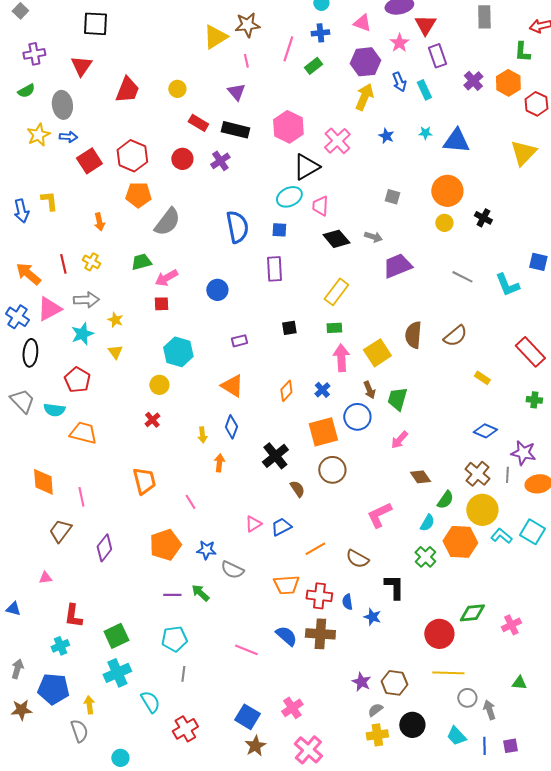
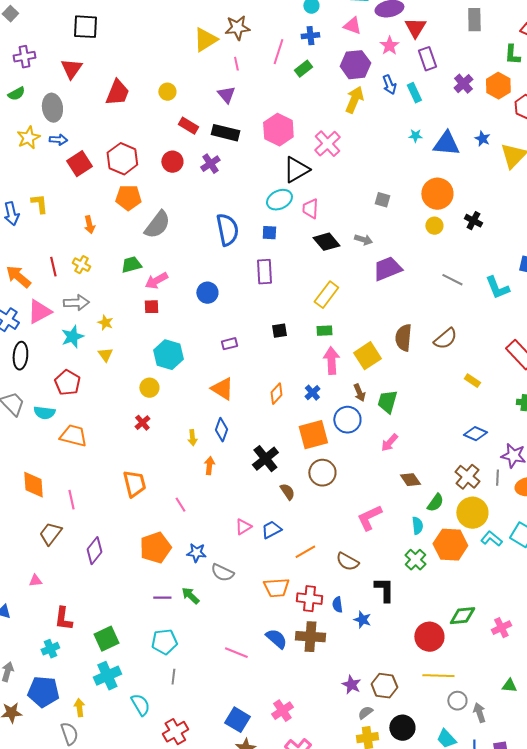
blue star: (386, 136) -> (482, 139), moved
cyan semicircle: (427, 523) -> (417, 526), turned -36

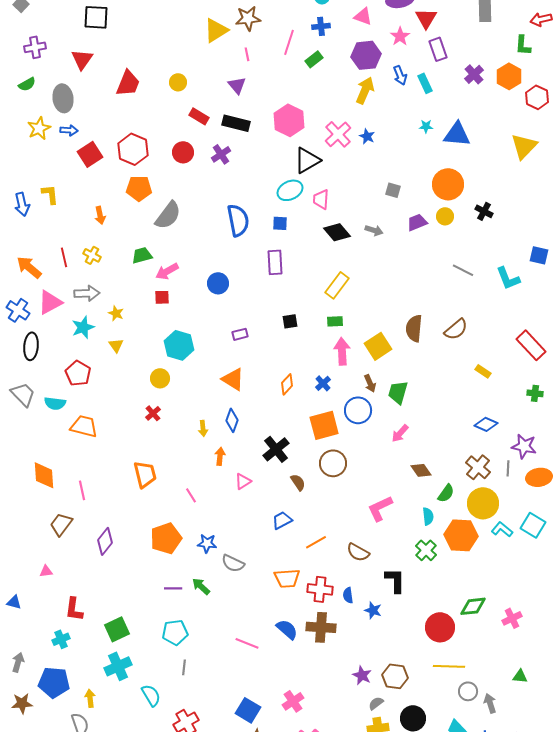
blue star: (482, 139) -> (367, 136), moved
purple trapezoid: (387, 269) -> (417, 222), moved, size x0.7
pink triangle: (243, 527) -> (243, 481), moved

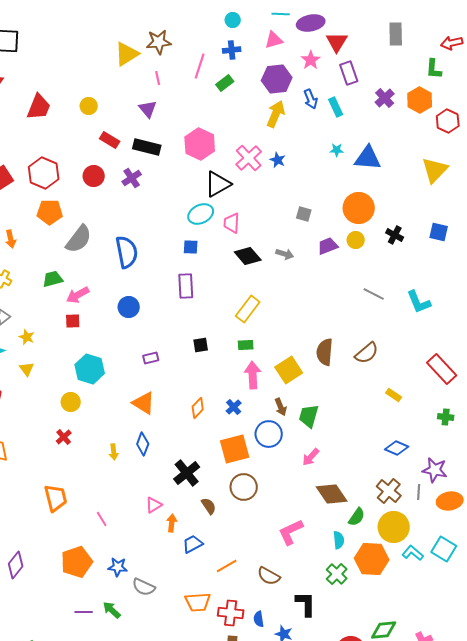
pink triangle: (363, 16) -> (274, 40), turned -36
blue semicircle: (238, 220) -> (127, 252), moved
blue square: (539, 255) -> (439, 232), moved
orange arrow: (220, 456) -> (172, 523), moved
brown diamond: (421, 470) -> (332, 494), size x1.5

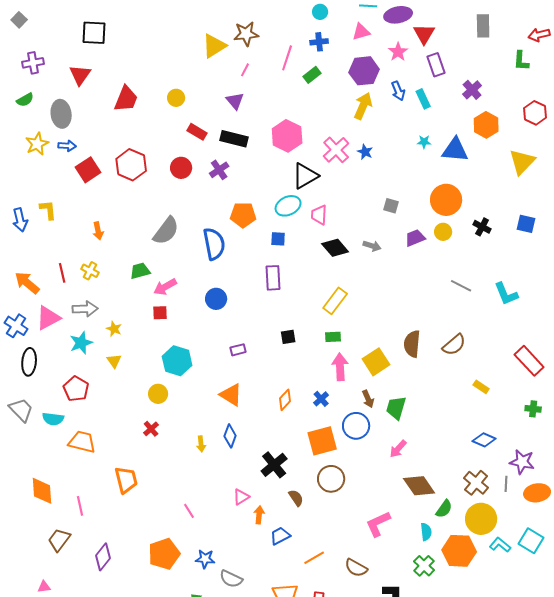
pink line: (158, 78) -> (245, 70), turned 40
orange hexagon: (420, 100) -> (486, 125), moved
orange pentagon: (50, 212) -> (243, 215), moved
orange trapezoid: (56, 498) -> (126, 480), moved

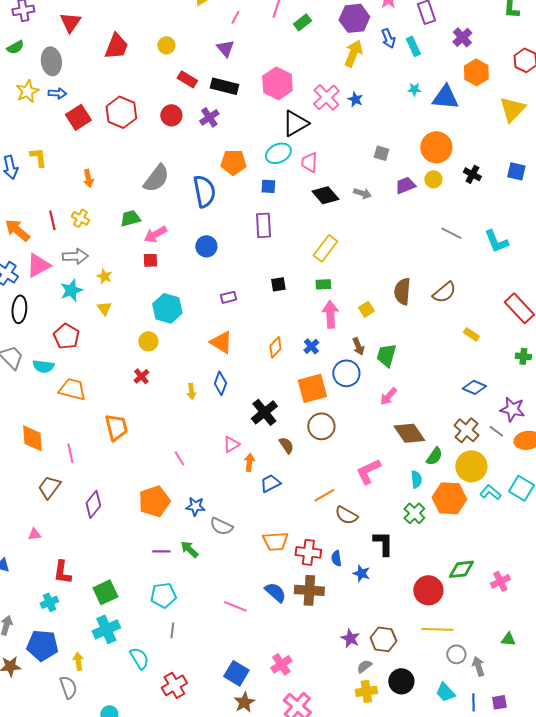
yellow square: (376, 362) -> (366, 309), size x0.6
gray line: (506, 484) -> (496, 431), turned -56
orange line: (314, 558) -> (324, 495), moved

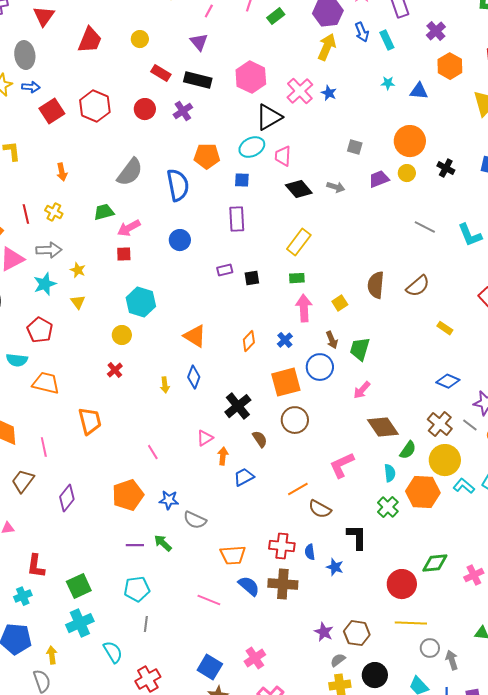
blue triangle: (445, 97) -> (419, 91), size x0.7
purple rectangle: (228, 297) -> (225, 270), moved
orange trapezoid: (275, 541) -> (233, 555), moved

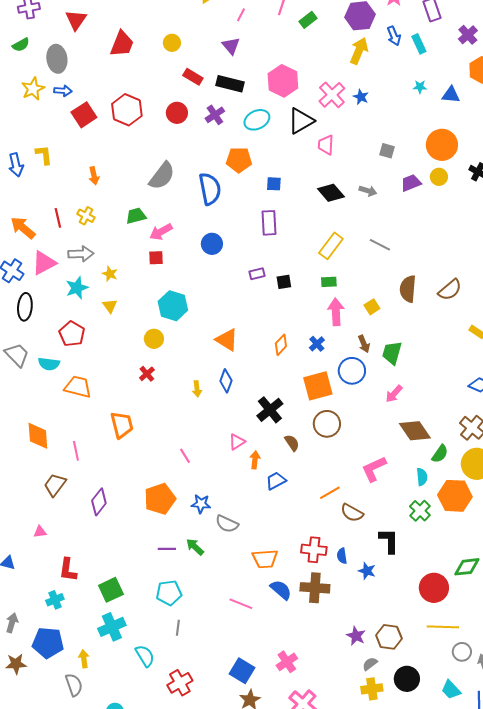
cyan ellipse: (252, 147) -> (257, 120), moved
pink trapezoid: (283, 156) -> (326, 145), moved
gray line: (425, 227) -> (380, 245), moved

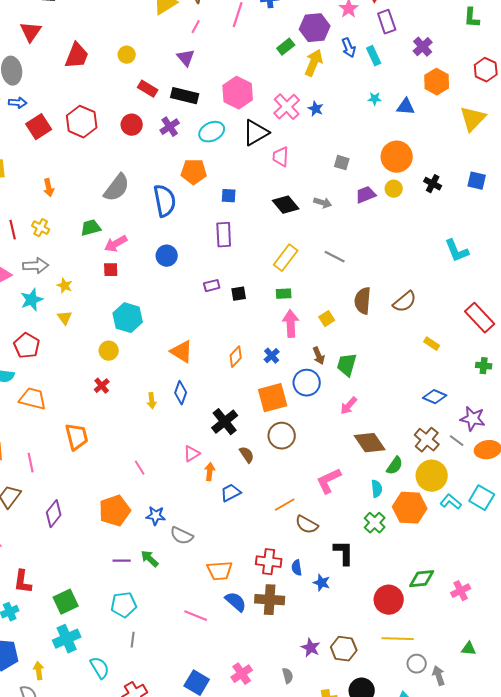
green rectangle: (308, 20) -> (286, 47), moved
gray semicircle: (370, 664) -> (288, 676), moved, turned 112

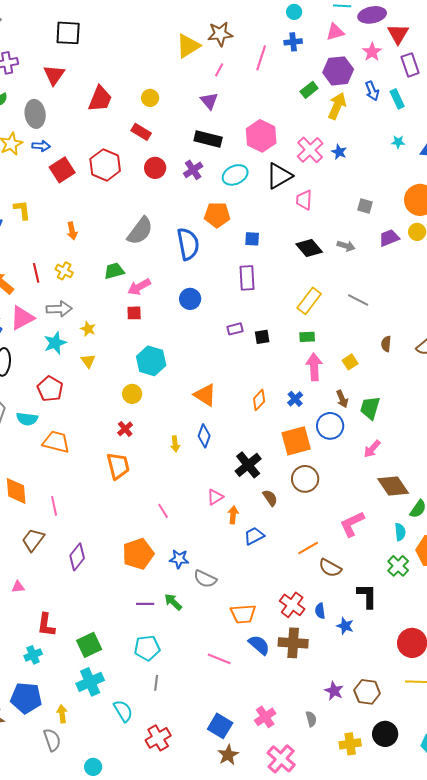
red rectangle: (148, 89) -> (141, 132), moved
brown semicircle: (363, 301) -> (386, 344), size x0.6
orange trapezoid: (77, 437) -> (118, 466), moved
red cross: (269, 562) -> (292, 605), turned 30

